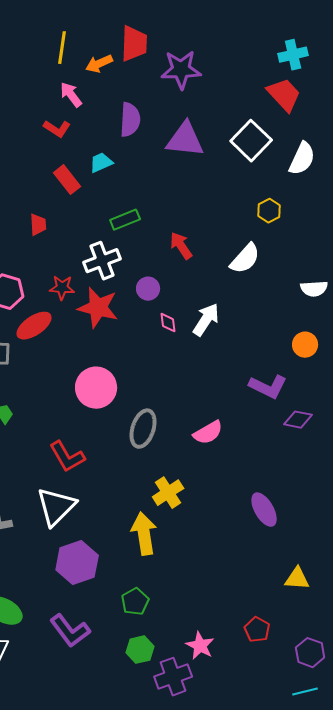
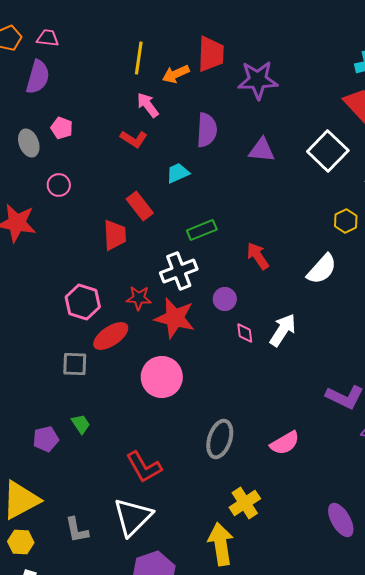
purple triangle: (185, 140) -> (262, 150), size x0.7
red rectangle: (67, 180) -> (140, 206), moved
red trapezoid: (38, 225) -> (115, 235), size x1.4
pink circle: (96, 388) -> (162, 377), moved

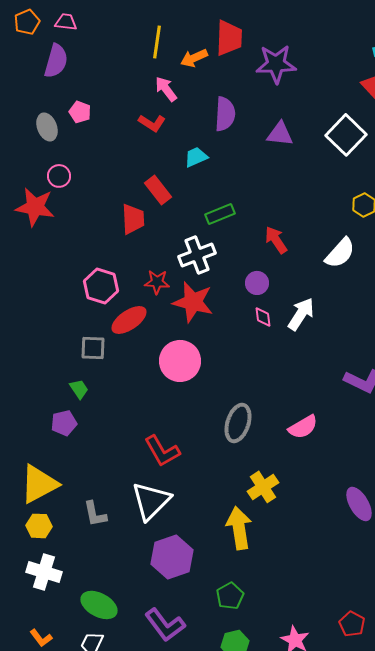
pink circle: (59, 185) -> (59, 176), moved
purple circle: (225, 299) -> (257, 283), moved
green trapezoid: (81, 424) -> (79, 389), moved

